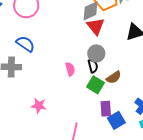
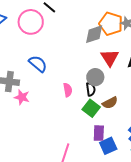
red triangle: (96, 26) -> (110, 58), moved
blue semicircle: (25, 44) -> (38, 64), moved
pink star: (39, 106) -> (22, 97), moved

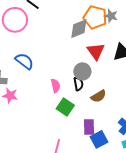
green square: (91, 108) -> (65, 107), moved

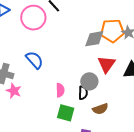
orange pentagon: (95, 17) -> (112, 31), turned -30
green square: (65, 107) -> (66, 113), turned -30

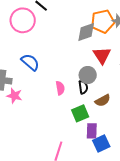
green square: (66, 113) -> (80, 113), moved, turned -30

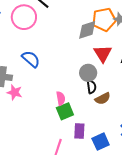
black semicircle: (83, 87) -> (91, 87), moved
pink semicircle: (60, 88) -> (61, 98), moved
green square: (80, 113) -> (65, 111), moved
purple rectangle: (92, 131) -> (79, 131), moved

